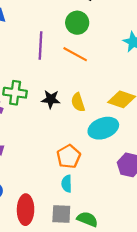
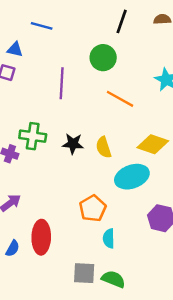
orange line: (75, 54) -> (120, 99), moved
cyan semicircle: (67, 184) -> (109, 238), moved
red ellipse: (26, 210) -> (41, 237), moved

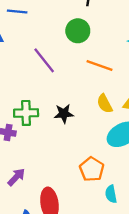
purple line: (62, 83) -> (44, 60), turned -32
yellow semicircle: (104, 147) -> (105, 104), moved

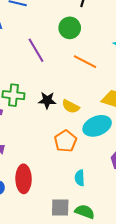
yellow semicircle: (105, 104) -> (71, 106), moved, turned -42
orange pentagon: (92, 169) -> (65, 141), moved

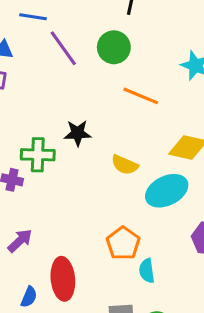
purple line: (36, 50) -> (63, 48), moved
black star: (47, 100) -> (78, 133), moved
orange pentagon: (65, 141) -> (123, 243), moved

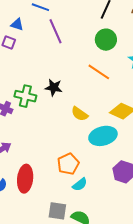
green circle: (114, 47) -> (106, 40), moved
cyan semicircle: (147, 271) -> (80, 184), turned -133

